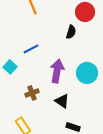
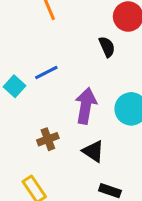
black semicircle: (71, 32) -> (107, 47), turned -40
cyan square: (10, 67) -> (15, 86), moved

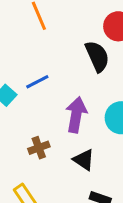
black semicircle: (107, 47) -> (97, 56), size x1.5

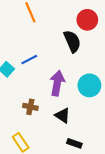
brown cross: (39, 148) -> (30, 107), turned 32

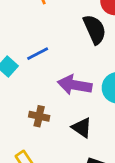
purple arrow: (57, 83) -> (75, 85), turned -90

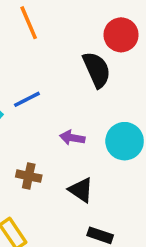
purple arrow: (75, 85) -> (72, 138), size x0.6

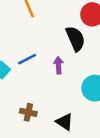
purple arrow: (72, 138) -> (58, 65), moved, turned 77

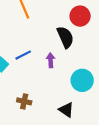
black triangle: (65, 122) -> (66, 110), moved

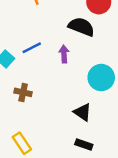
black semicircle: (65, 37) -> (81, 27), turned -45
brown cross: (24, 101) -> (23, 92), moved

